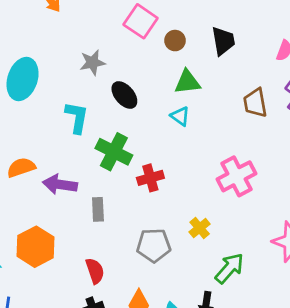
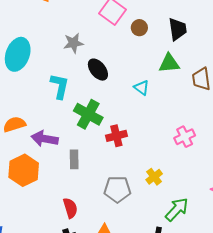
green triangle: (187, 82) -> (169, 63), moved
pink cross: (236, 176) -> (185, 137), size x0.7
orange hexagon: (35, 247) -> (24, 170), moved

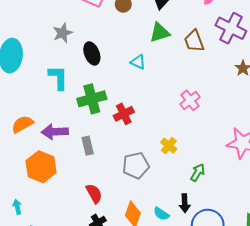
black ellipse: (98, 70) -> (92, 53), turned 30
green cross: (88, 114) -> (92, 99), turned -32
green arrow: (177, 209) -> (198, 173), size x0.7

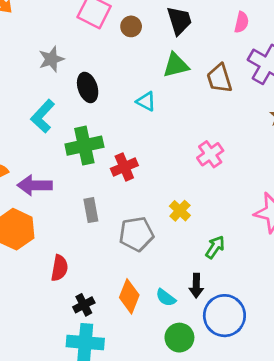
cyan L-shape: (58, 78) -> (43, 116), turned -140
gray rectangle: (88, 146) -> (91, 210), moved
red semicircle: (94, 194) -> (59, 268), moved, turned 36

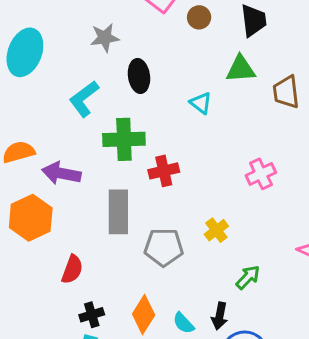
gray rectangle: (91, 210) -> (118, 212), size x1.6

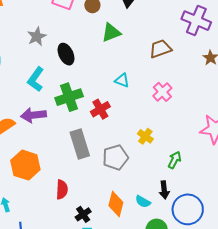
green triangle: (241, 69) -> (111, 32), moved
brown trapezoid: (286, 92) -> (160, 49), moved, turned 95
cyan triangle: (201, 103) -> (122, 80), moved
purple arrow: (61, 173) -> (33, 115), moved

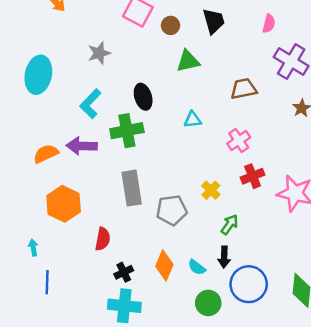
black ellipse: (66, 54) -> (143, 97), moved
cyan triangle: (122, 80) -> (193, 120), turned -35
red cross: (100, 109) -> (253, 176), moved
green arrow: (175, 160) -> (230, 225), moved

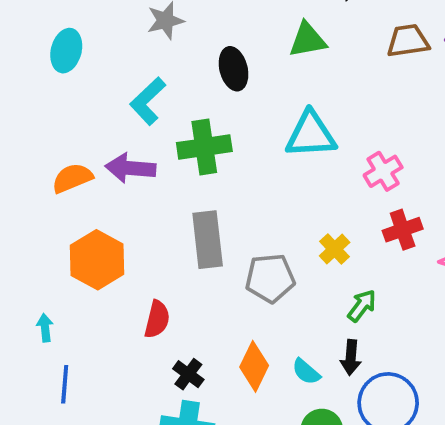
cyan ellipse: (38, 75) -> (66, 51), size x0.7
brown trapezoid: (244, 89) -> (408, 41), moved
black ellipse: (143, 97) -> (234, 69), moved
cyan triangle: (193, 120) -> (311, 135), size x1.8
black cross: (124, 272) -> (188, 374), turned -30

